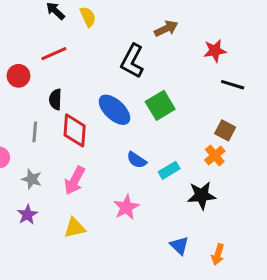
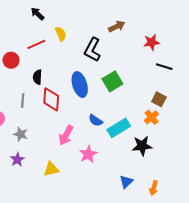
yellow semicircle: (88, 17) -> (61, 34), moved
blue ellipse: (114, 110) -> (80, 85), turned 30
cyan rectangle: (169, 170) -> (119, 128), size x1.5
pink arrow: (75, 181) -> (66, 135), moved
blue triangle: (179, 246) -> (126, 182), turned 32

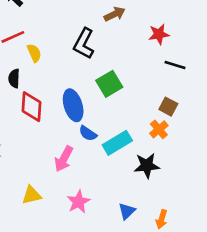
yellow semicircle: (61, 34) -> (34, 53), moved
blue ellipse: (80, 85) -> (73, 105), moved
pink arrow: (66, 135) -> (64, 159), moved
pink star: (88, 154) -> (78, 202), moved

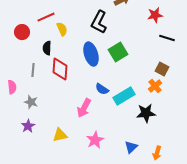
blue ellipse: (73, 105) -> (91, 54), moved

